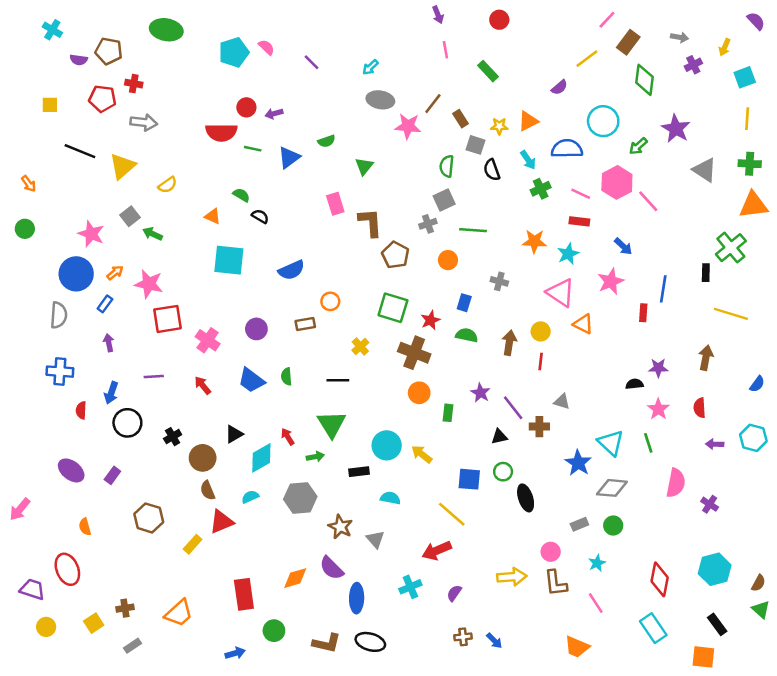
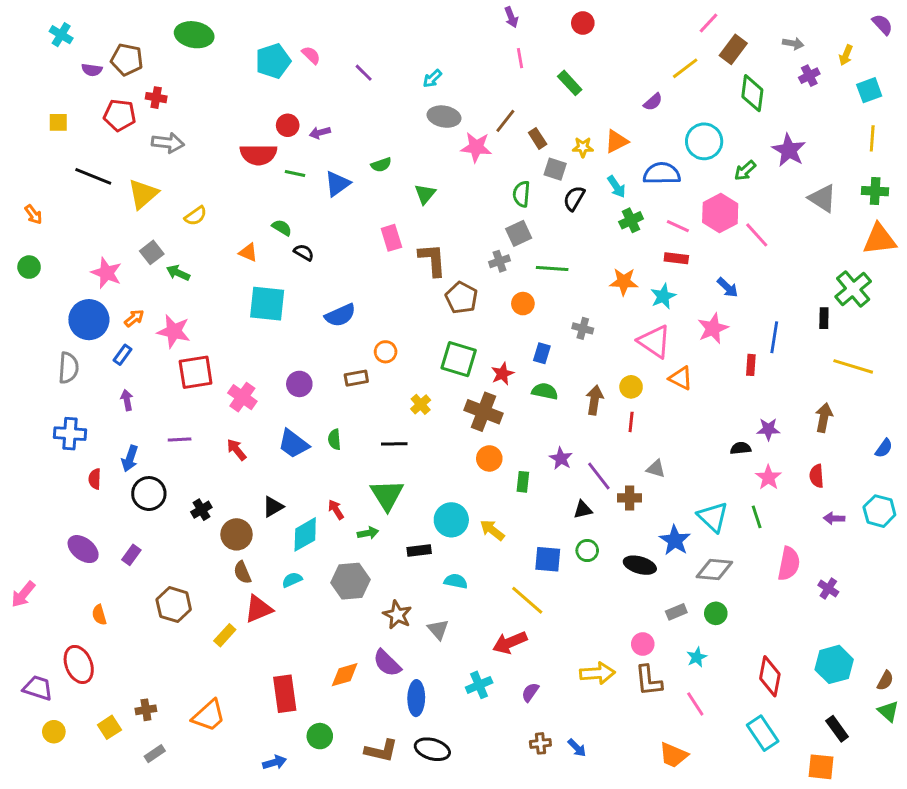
black semicircle: (492, 170) -> (574, 198), turned 50
black ellipse: (526, 498) -> (640, 565), moved, turned -56

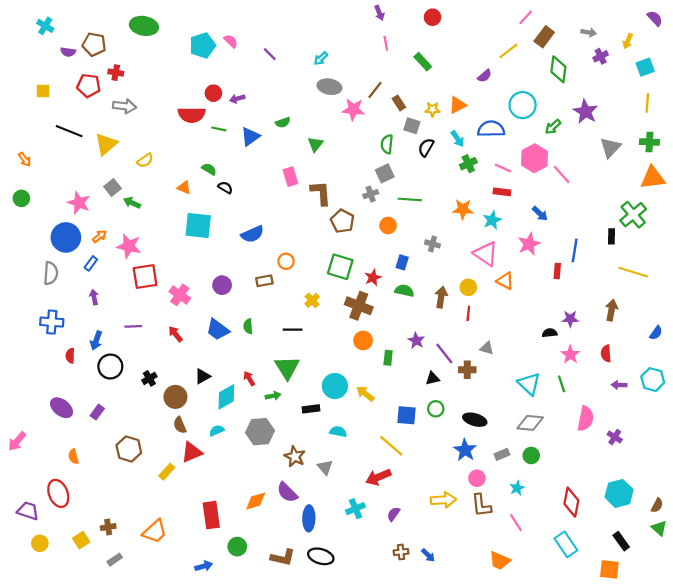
gray triangle: (822, 198) -> (610, 147), turned 40
blue star: (675, 540) -> (465, 450), moved

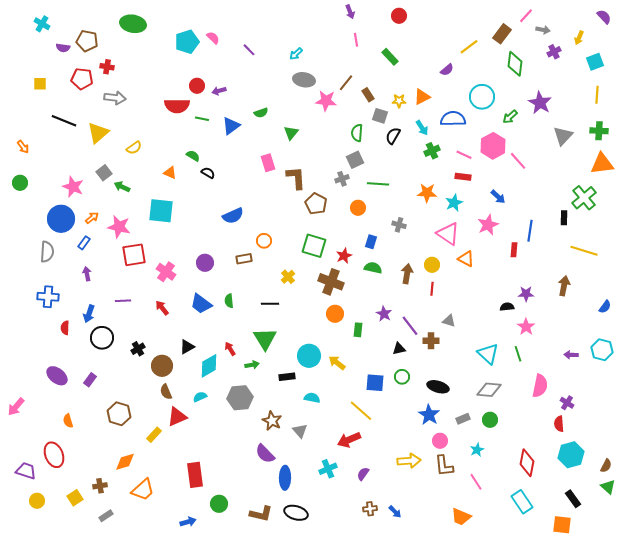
pink line: (526, 17) -> (526, 16), moved
cyan square: (198, 225) -> (161, 211), moved
red semicircle: (606, 353) -> (559, 424), moved
orange diamond: (256, 501) -> (125, 462), moved

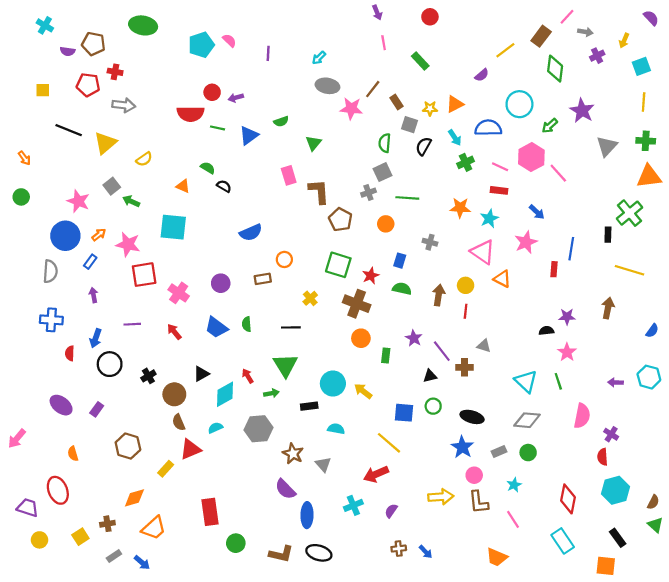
purple line: (249, 50) -> (268, 53), turned 48
blue arrow: (188, 522) -> (142, 563), moved, turned 56

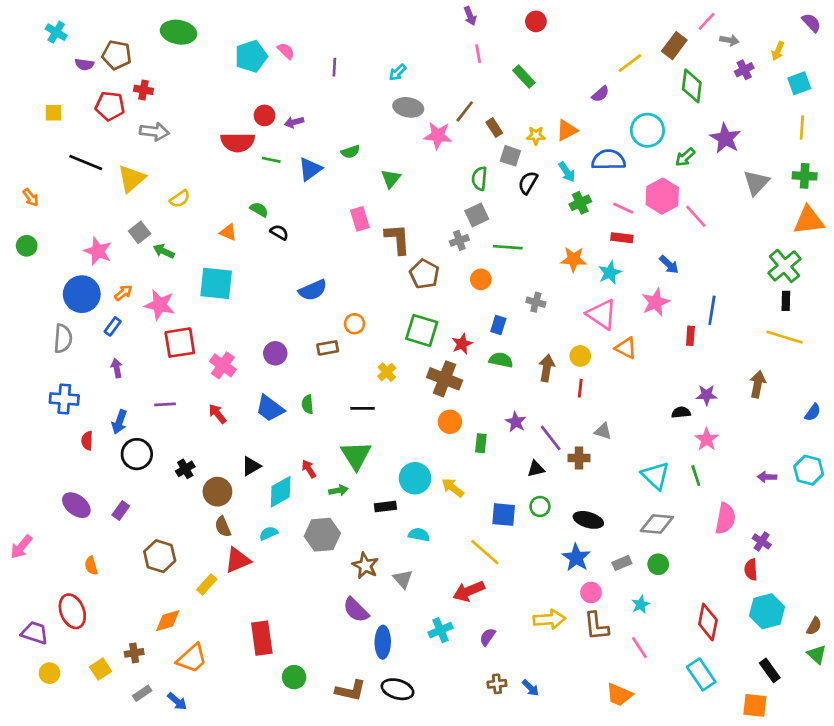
black rectangle: (608, 235) -> (786, 301), moved

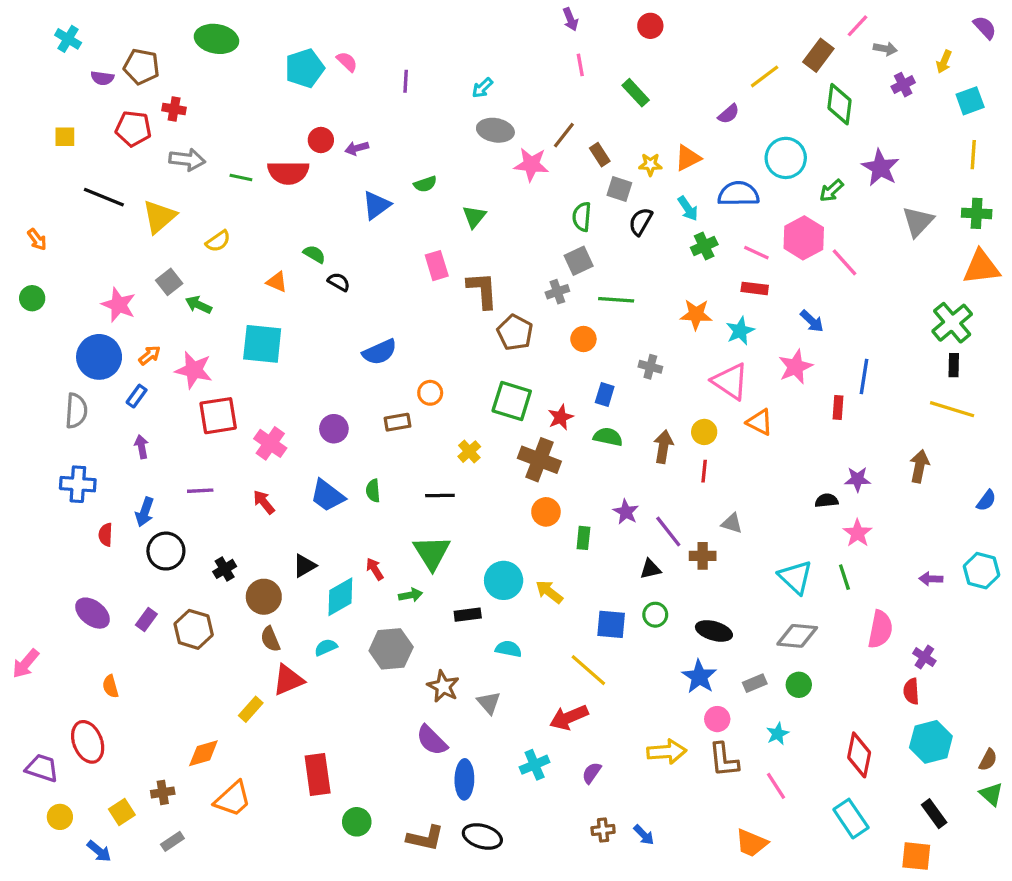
green line: (271, 160) -> (241, 178), moved
brown hexagon: (160, 556) -> (194, 629), moved
blue arrow: (177, 701) -> (99, 851), moved

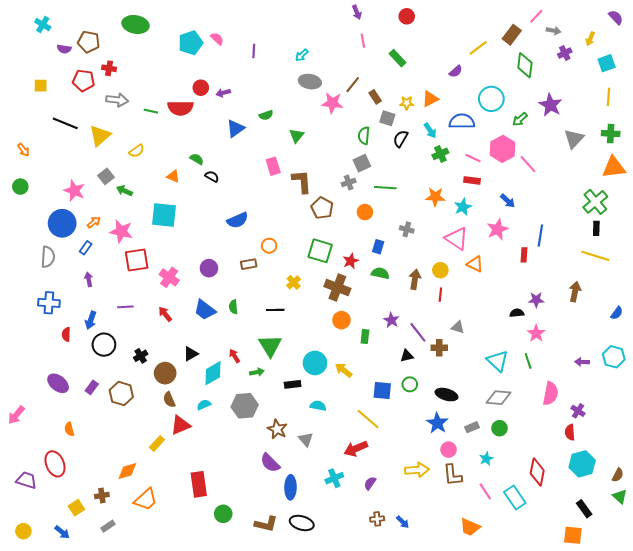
yellow circle: (60, 817) -> (23, 531), moved
cyan rectangle: (851, 819) -> (515, 498), moved

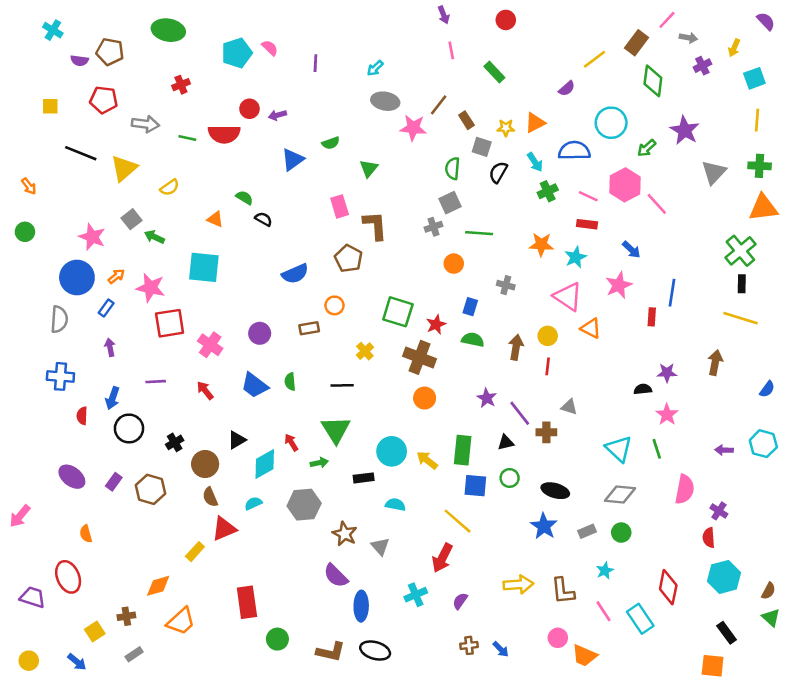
red cross: (109, 68) -> (181, 85), moved, turned -32
brown pentagon: (322, 208) -> (348, 258), moved
green rectangle: (365, 336) -> (463, 450), moved, size x1.6
red arrow: (356, 449) -> (442, 558), turned -40
pink circle: (449, 450) -> (558, 638), moved

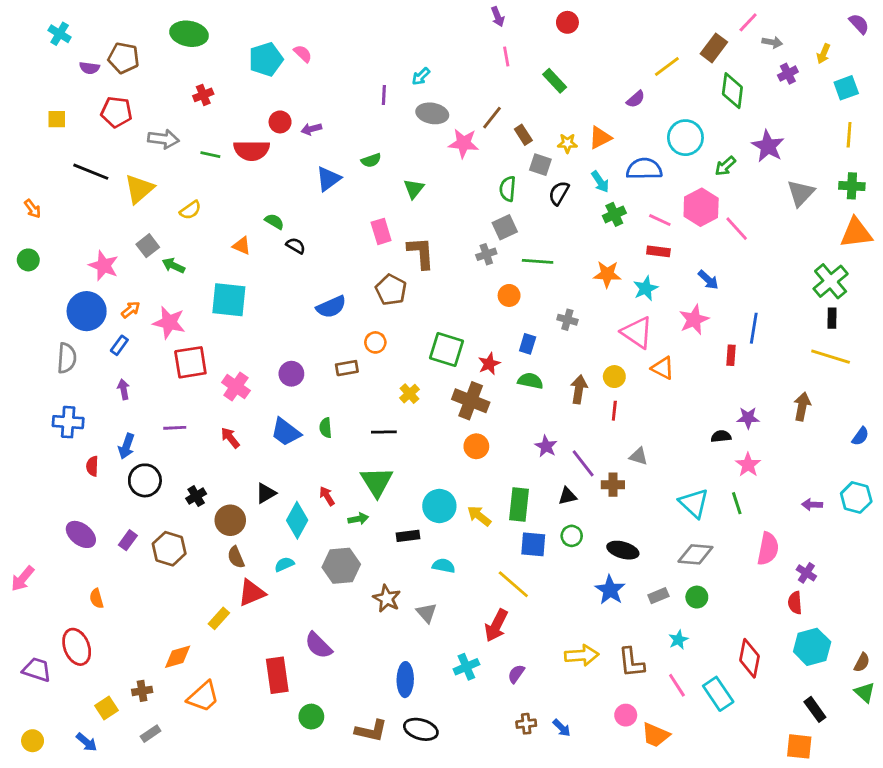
purple line: (315, 63) -> (384, 95), moved
cyan diamond: (265, 464) -> (297, 520), turned -32
purple semicircle: (336, 576) -> (318, 645), moved

